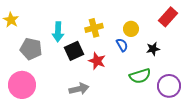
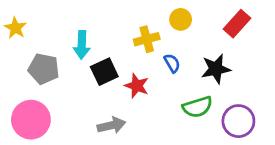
yellow cross: (94, 28) -> (147, 39), moved
yellow circle: (131, 29) -> (181, 19), moved
black star: (153, 49) -> (216, 69), size x1.5

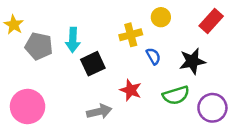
gray pentagon: (44, 69) -> (39, 46), moved
red star: (137, 86) -> (131, 90), moved

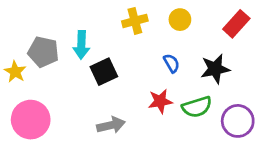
yellow star: (14, 25) -> (15, 72), moved
yellow cross: (131, 35) -> (135, 21), moved
red star: (131, 90) -> (160, 101), moved, turned -30

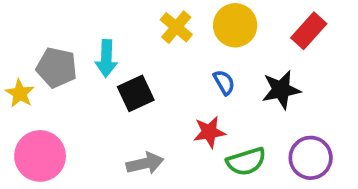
yellow circle: (180, 20) -> (235, 25), size x1.5
yellow cross: (135, 21) -> (176, 27), turned -35
green semicircle: (197, 107) -> (246, 161), moved

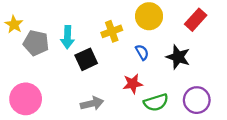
yellow cross: (176, 27) -> (112, 31), moved, turned 30
black star: (281, 90) -> (178, 57), turned 30
yellow star: (20, 93) -> (14, 24), moved

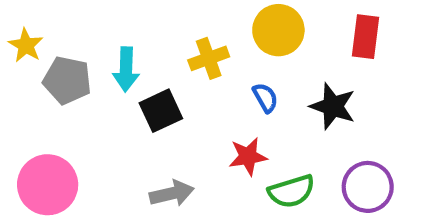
red rectangle: (196, 20) -> (366, 37), turned -35

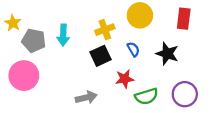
black square: (161, 111) -> (100, 56), moved
pink circle: (48, 185) -> (24, 76), moved

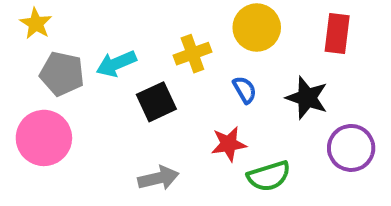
yellow star: (13, 23) -> (36, 23), moved
cyan arrow: (63, 35) -> (116, 64), turned 65
black square: (100, 56) -> (156, 102), moved
purple circle: (185, 94) -> (351, 148), moved

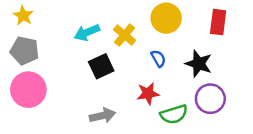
yellow cross: (192, 54) -> (125, 35), turned -30
cyan arrow: (116, 64) -> (87, 32), moved
gray pentagon: (62, 74) -> (25, 51), moved
purple circle: (351, 148) -> (210, 99), moved

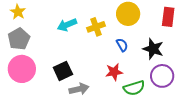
yellow cross: (125, 35) -> (96, 27), turned 30
gray pentagon: (25, 51) -> (19, 39), turned 30
black square: (101, 66) -> (63, 71), moved

